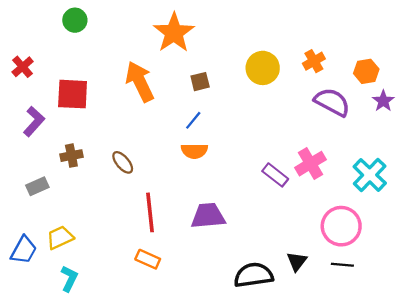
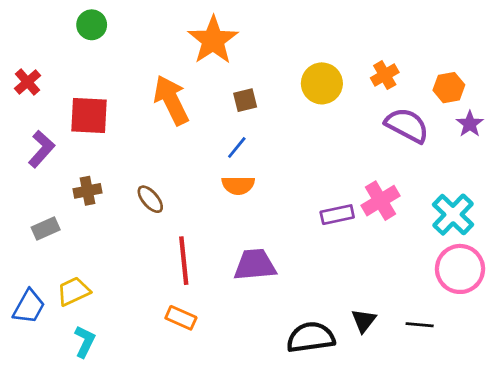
purple rectangle: (275, 175) -> (337, 215), turned -50
pink circle: (341, 226) -> (460, 269), moved

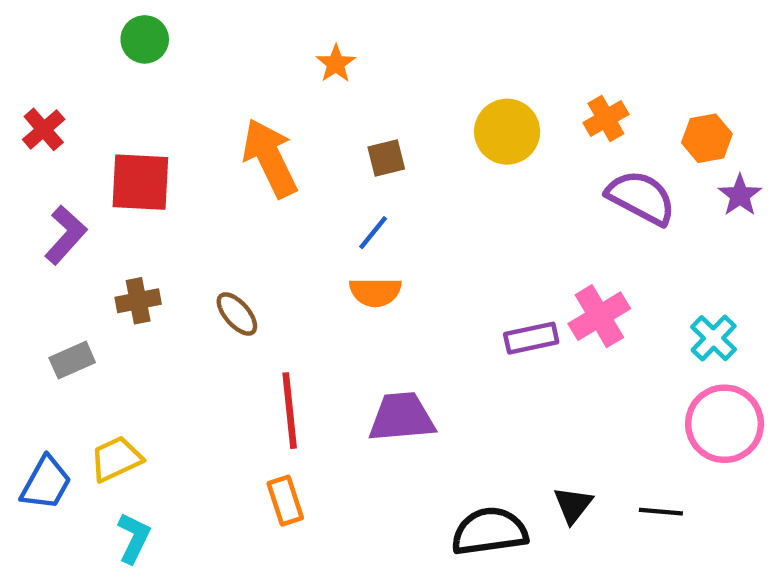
orange star: (213, 40) -> (336, 64), size x0.5
cyan cross: (453, 215) -> (714, 338), size x0.7
orange rectangle: (181, 318) -> (285, 501), turned 48

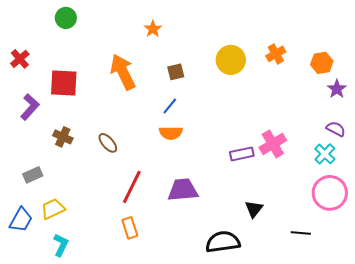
purple semicircle: (641, 198) -> (336, 129), moved, size x0.6
brown cross: (138, 301) -> (63, 137), turned 36
gray rectangle: (72, 360) -> (33, 175), moved
red line: (290, 411) -> (132, 187), turned 32
black triangle: (573, 505) -> (254, 209), moved

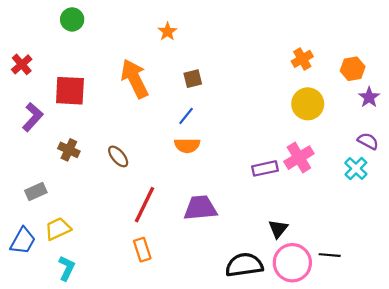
yellow circle: (231, 60) -> (308, 104), moved
pink circle: (330, 193) -> (292, 263), moved

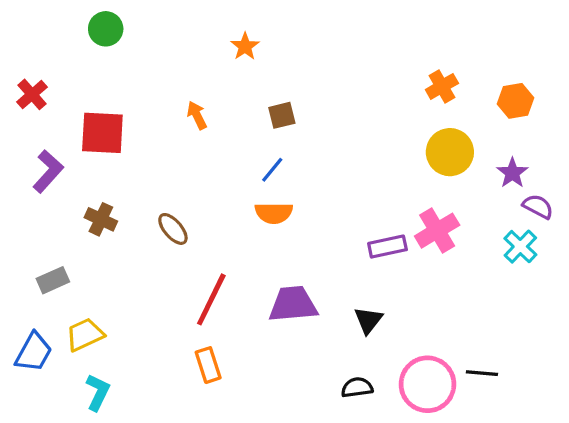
orange arrow: (135, 79) -> (197, 115), size x0.5
purple star: (369, 97) -> (512, 173), moved
black triangle: (278, 229) -> (368, 320), moved
black semicircle: (244, 265) -> (357, 387), size x0.6

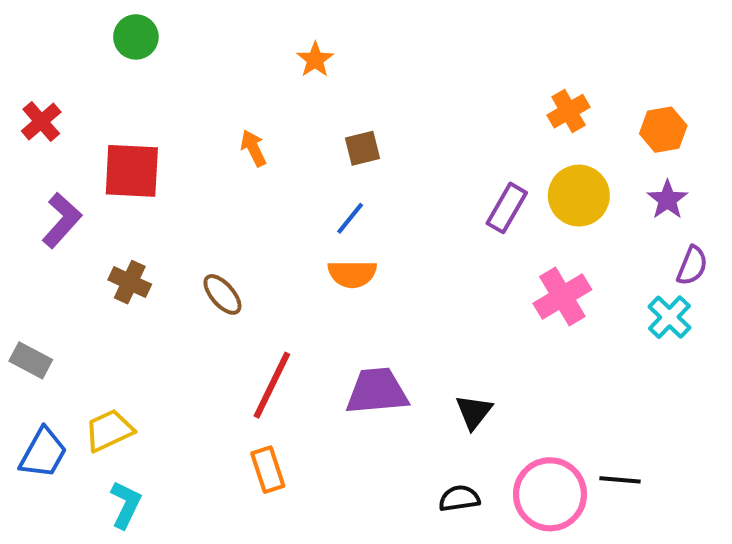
purple star: (512, 173) -> (667, 200), moved
purple semicircle: (538, 207) -> (692, 266), turned 84
purple rectangle: (387, 247) -> (507, 208), moved, turned -48
gray rectangle: (53, 280) -> (31, 360), moved, turned 52

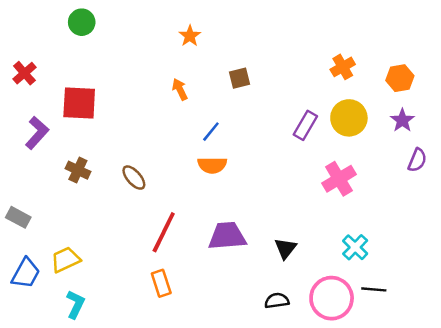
orange arrow: (253, 148) -> (180, 89), moved
brown square: (363, 148) -> (240, 78), moved
cyan cross: (669, 317) -> (355, 247), moved

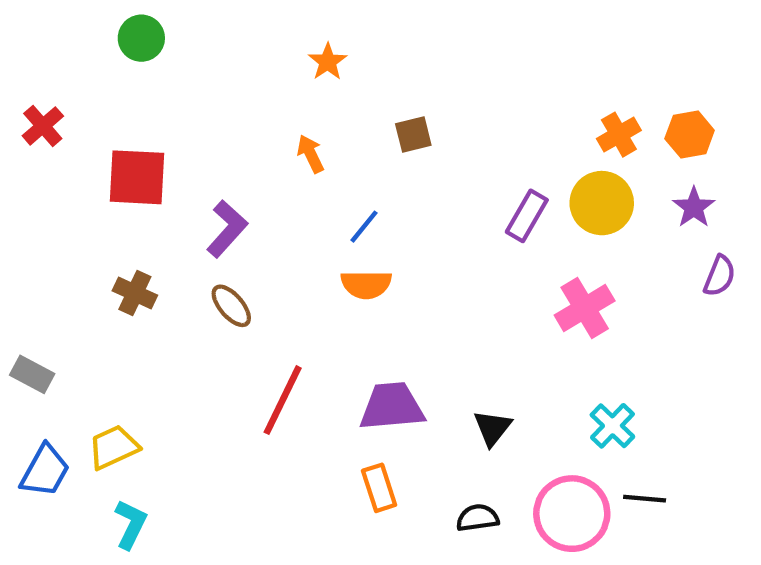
orange cross: (343, 67) -> (619, 135), moved
purple L-shape: (37, 133) -> (227, 229), moved
orange rectangle: (161, 283) -> (379, 488), moved

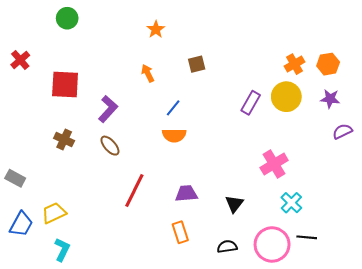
purple star: (694, 207) -> (330, 99), turned -30
purple semicircle: (720, 276) -> (342, 131), turned -138
pink cross: (585, 308) -> (274, 164), moved
purple trapezoid: (392, 406) -> (186, 194), size x0.7

